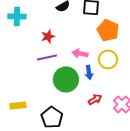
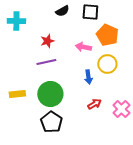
pink arrow: (80, 53) -> (83, 47), moved
green circle: (66, 79) -> (50, 94), moved
yellow rectangle: (18, 105) -> (17, 94), moved

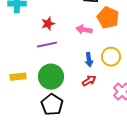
yellow circle: (107, 64) -> (111, 57), moved
red arrow: (94, 104) -> (89, 81), moved

